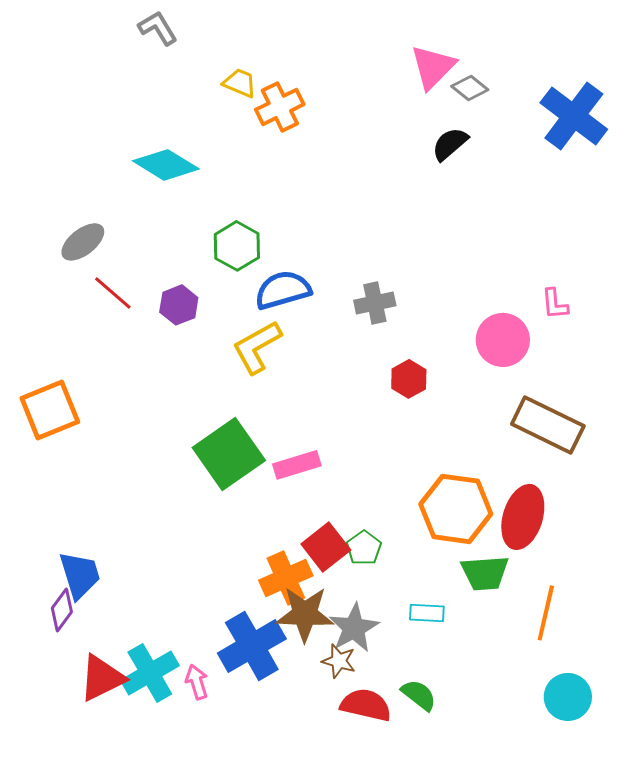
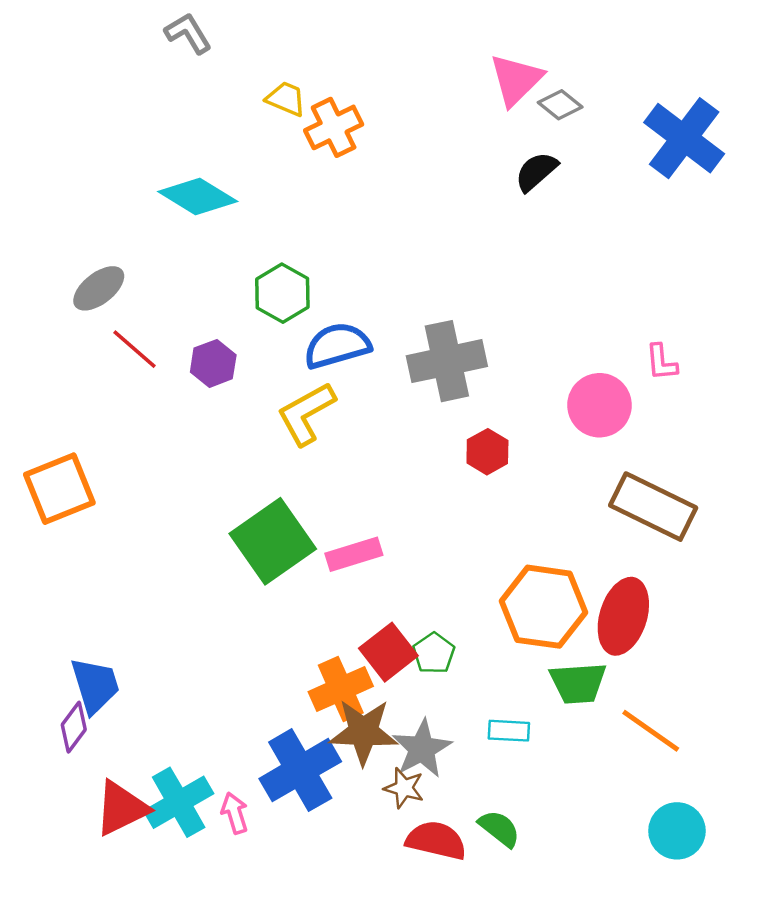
gray cross: (375, 303) -> (447, 361), size x1.6
orange line: (546, 613) -> (651, 731), turned -68

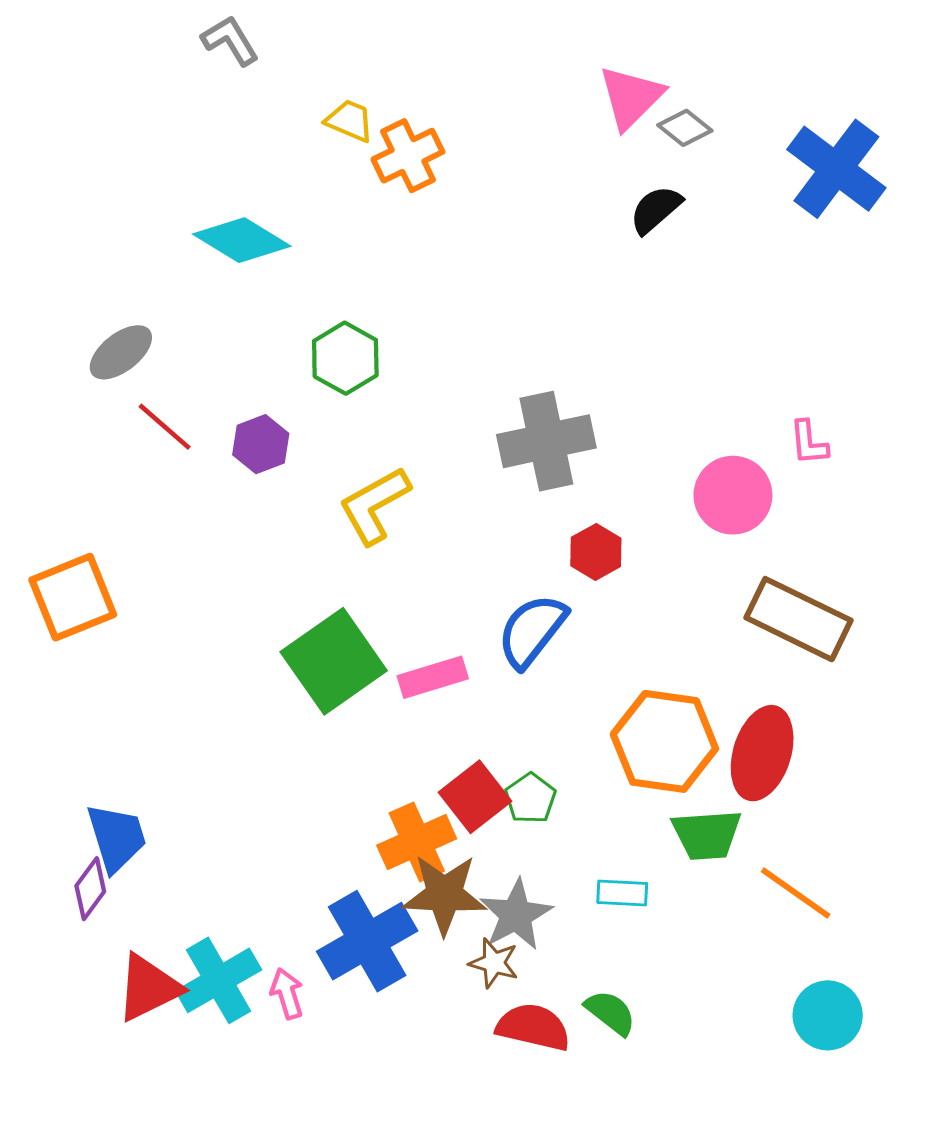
blue semicircle: (337, 346) -> (532, 631), moved, turned -36

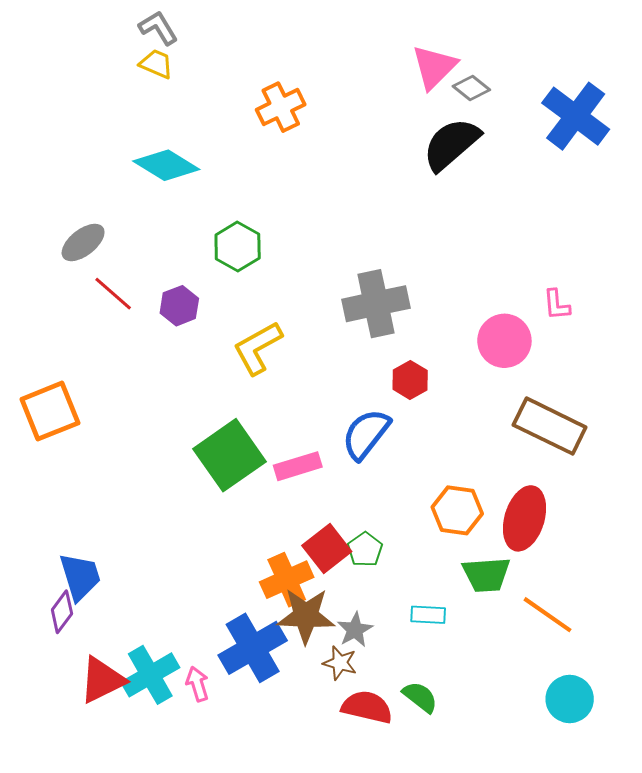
yellow trapezoid: (350, 121) -> (156, 64), moved
black semicircle: (656, 210) -> (451, 144), size x1.6
orange hexagon: (664, 741) -> (457, 510), size x0.7
gray star: (516, 915) -> (355, 630), size x0.7

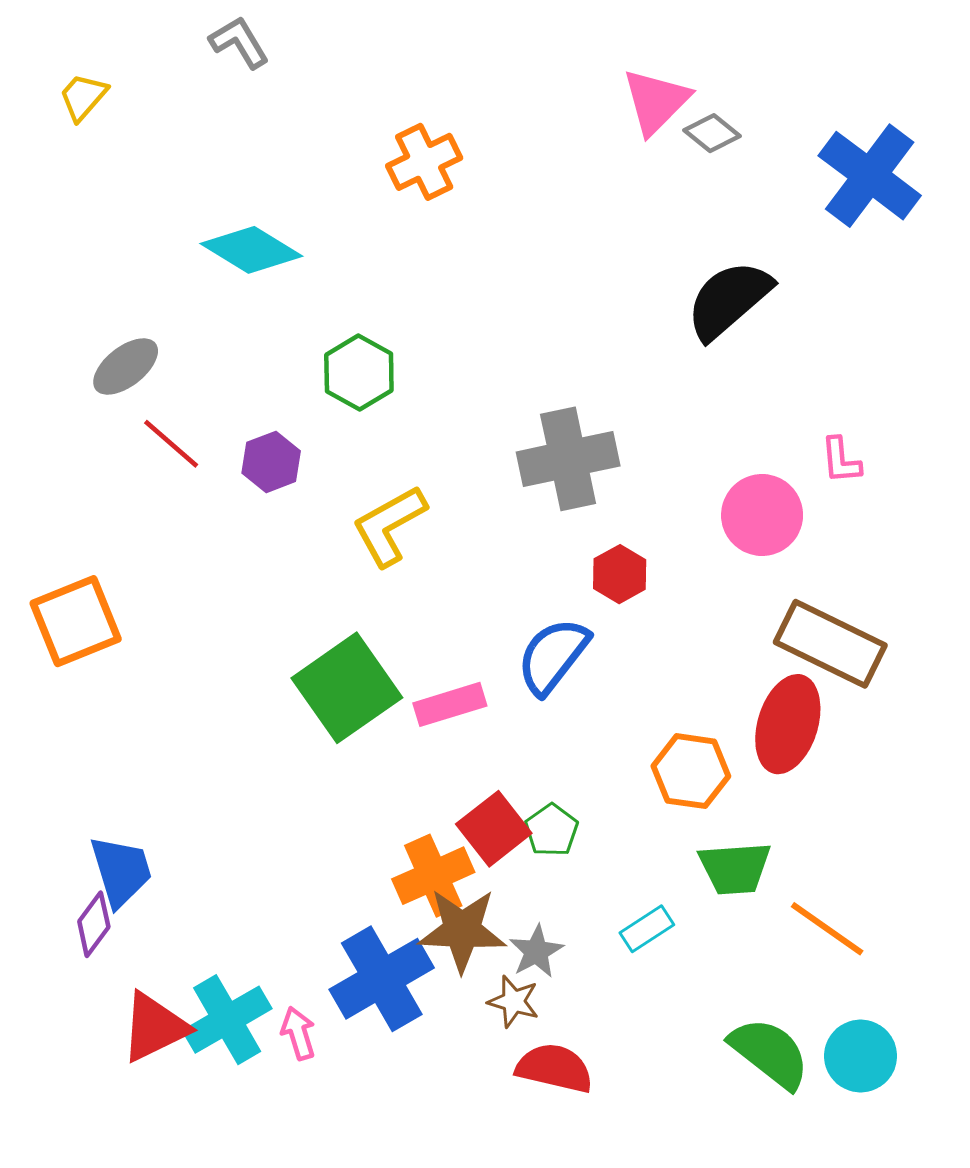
yellow trapezoid: (156, 64) -> (83, 97), moved, turned -72
black semicircle: (451, 144) -> (729, 300), moved
red ellipse: (524, 518) -> (788, 724), moved
cyan rectangle: (428, 615) -> (647, 929), turned -36
green semicircle: (420, 697) -> (770, 1053), moved, size x1.5

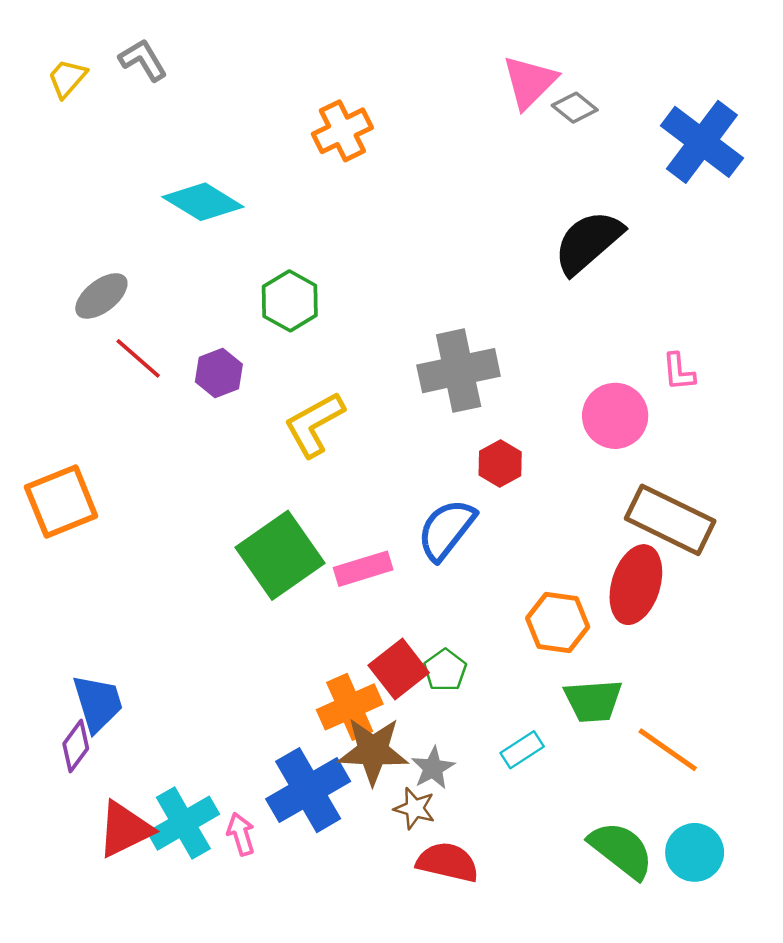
gray L-shape: (239, 42) -> (143, 60), moved

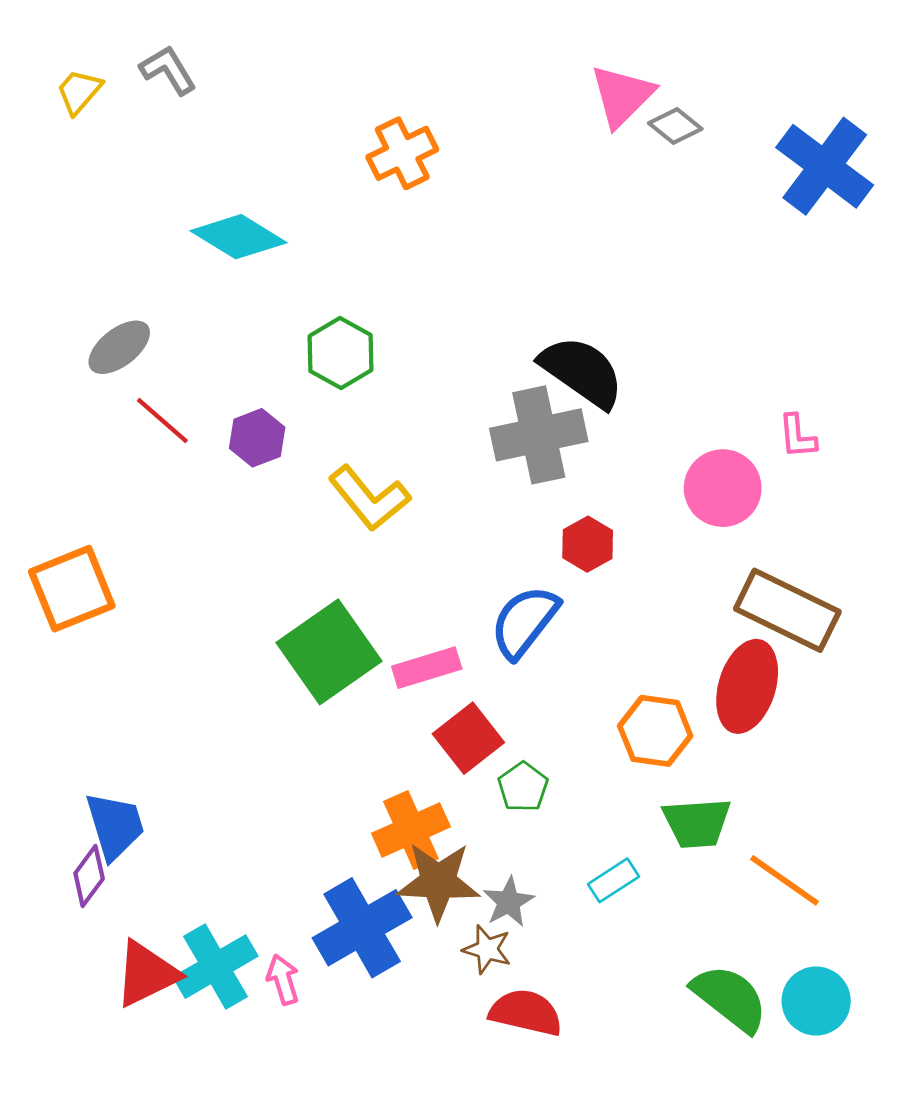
black semicircle: (588, 242) -> (582, 372), moved, turned 76
yellow L-shape: (314, 424) -> (369, 498), turned -100
red square: (399, 669) -> (468, 738), moved

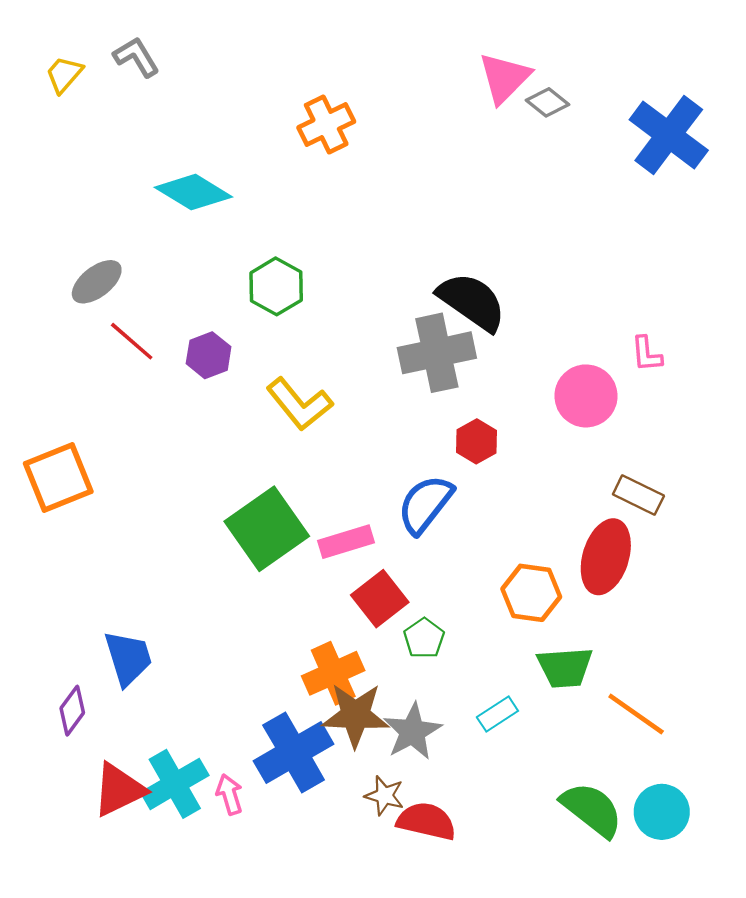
brown rectangle: (787, 610) -> (638, 495), size x0.6
blue trapezoid: (115, 826) -> (128, 658), moved
gray star: (509, 902) -> (412, 731), size x1.4
brown star: (487, 949) -> (384, 796), moved

